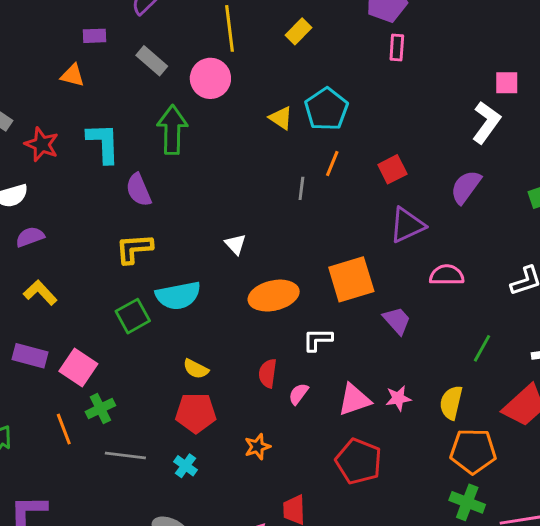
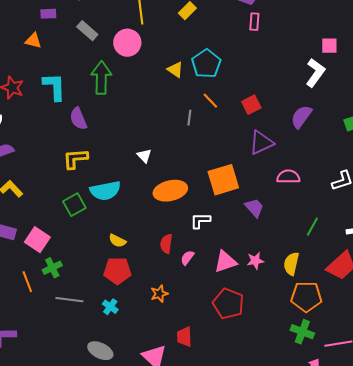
orange line: (332, 163) -> (210, 101), turned -66

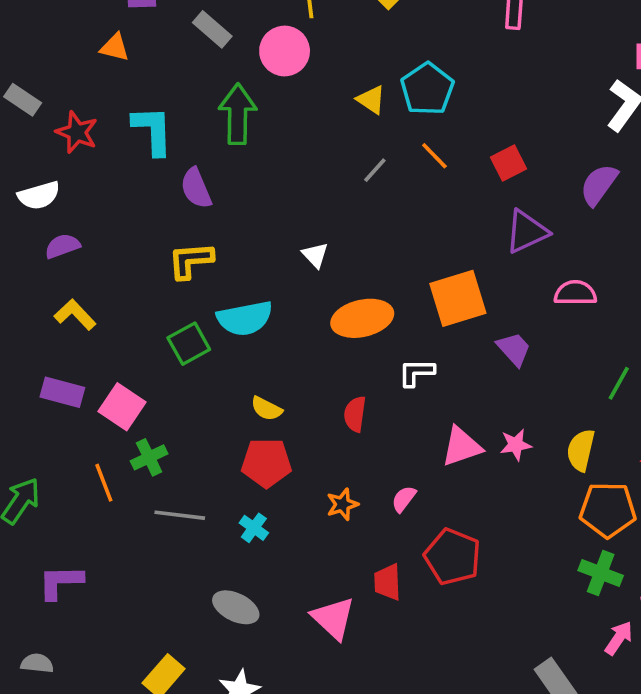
gray line: (189, 118) -> (375, 170), moved, turned 35
pink semicircle: (187, 258) -> (404, 499), moved
red pentagon: (228, 304) -> (453, 557), moved

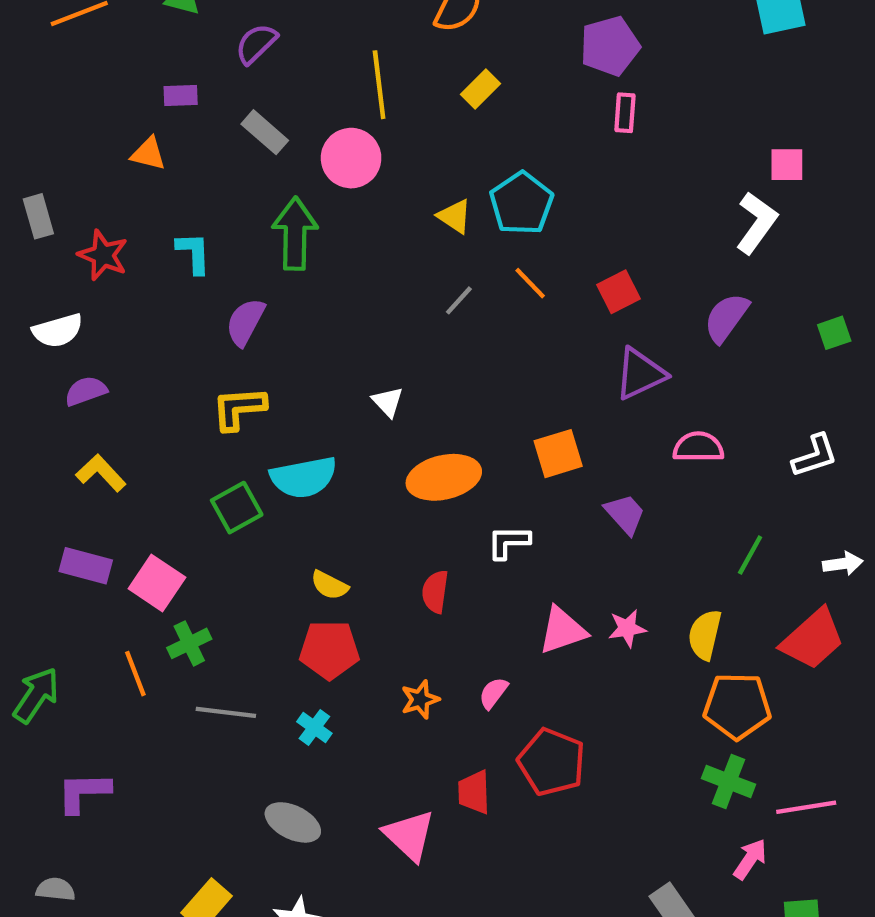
gray rectangle: (23, 100) -> (38, 216), turned 40
cyan L-shape: (153, 130) -> (194, 253), size x0.7
purple semicircle: (196, 188) -> (245, 322), turned 51
orange square: (458, 298) -> (558, 454), size x0.7

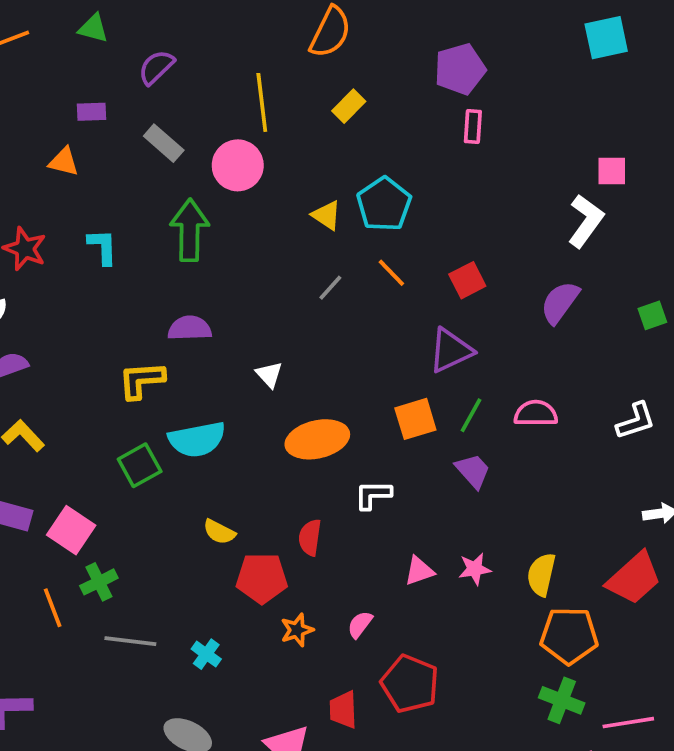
purple semicircle: (245, 322) -> (190, 328), moved, turned 60
purple triangle: (640, 374) -> (451, 350), moved
green line: (750, 555) -> (471, 415), moved
pink triangle: (562, 630) -> (419, 571), size x0.7
red pentagon: (329, 650) -> (262, 578), moved

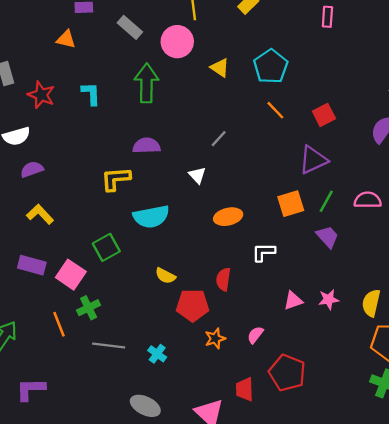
yellow triangle: (327, 215) -> (220, 68), moved
gray line: (330, 288) -> (219, 139), moved
orange ellipse: (317, 439) -> (228, 217), size x0.7
green square: (140, 465) -> (106, 247), moved

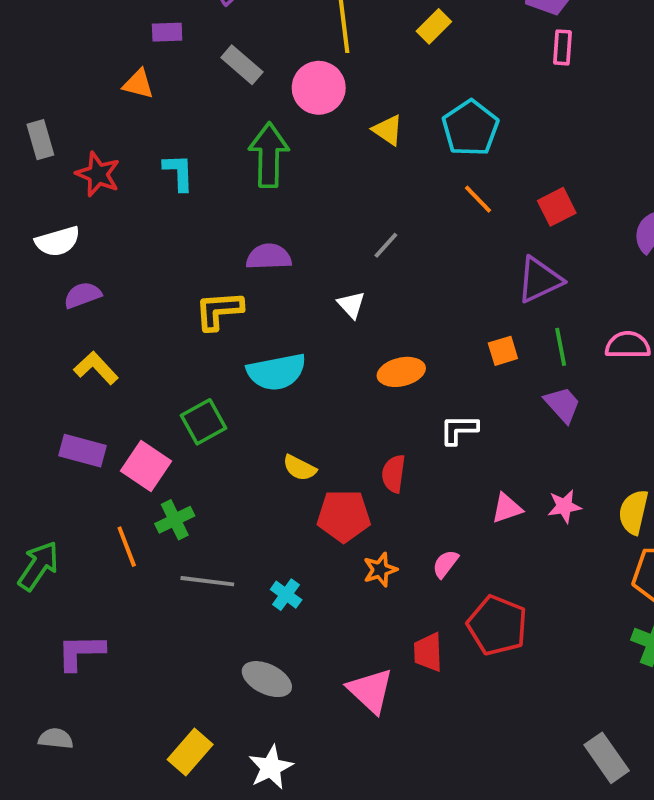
green line: (326, 201) -> (561, 347), turned -40
orange square: (291, 204) -> (503, 351), size x0.7

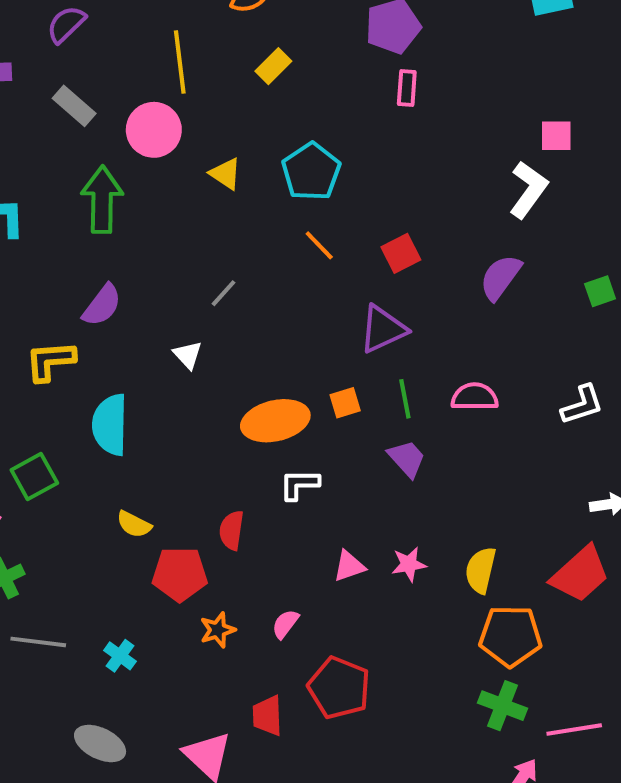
purple semicircle: (269, 257) -> (102, 305), turned 129
cyan semicircle: (276, 372) -> (110, 425), turned 102
orange ellipse: (401, 372) -> (275, 421), moved, size x1.4

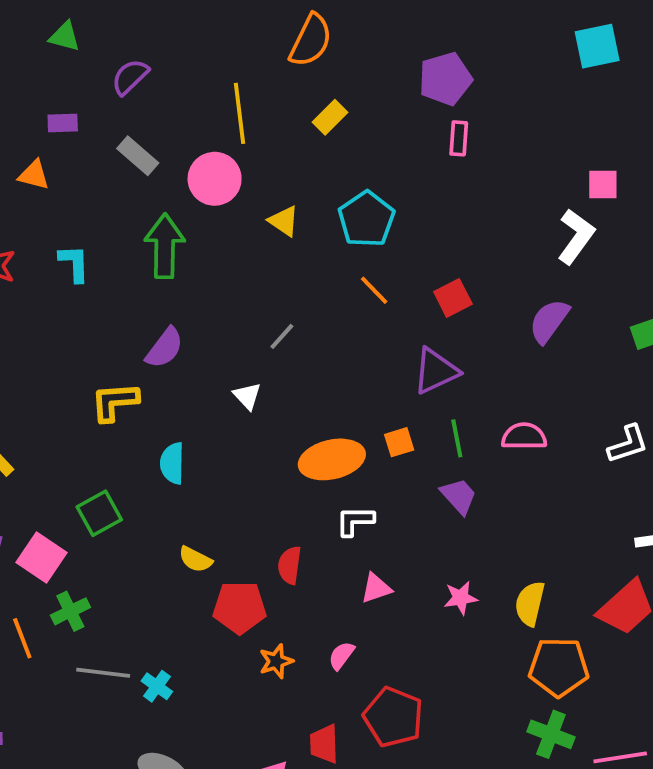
cyan semicircle: (110, 425) -> (172, 463), size x0.7
pink triangle: (349, 566) -> (376, 588), moved
cyan cross: (120, 656) -> (157, 686), moved

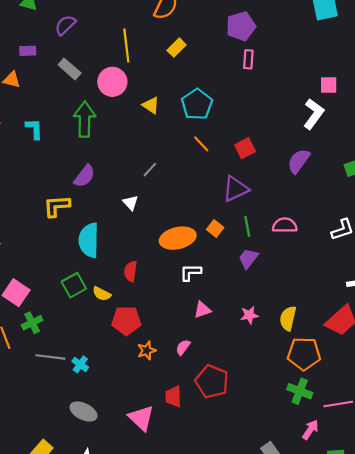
orange square: (399, 442) -> (215, 228), turned -35
cyan semicircle: (172, 463) -> (89, 240), size x1.5
purple trapezoid: (459, 496) -> (248, 258), turned -100
green square: (99, 513) -> (74, 285), moved
red semicircle: (290, 565) -> (131, 271), moved

